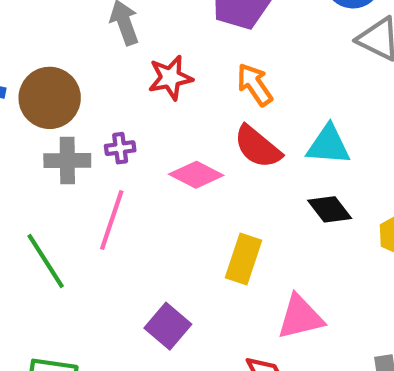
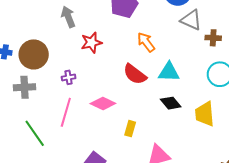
orange arrow: (255, 85) -> (146, 42), moved
gray cross: (67, 160) -> (25, 87), moved
pink diamond: (196, 175) -> (103, 103), moved
yellow rectangle: (243, 259) -> (130, 129), size x0.7

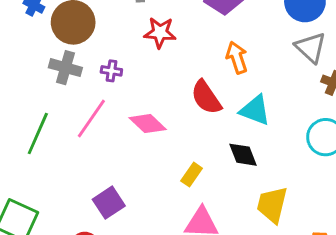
gray cross: (25, 87) -> (65, 68), moved
yellow trapezoid: (205, 114) -> (272, 205), moved
yellow rectangle: (130, 129) -> (192, 175), moved
green line: (35, 133) -> (38, 134), turned 40

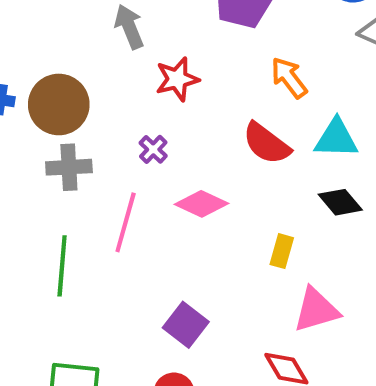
purple cross: (111, 71) -> (153, 149), moved, turned -36

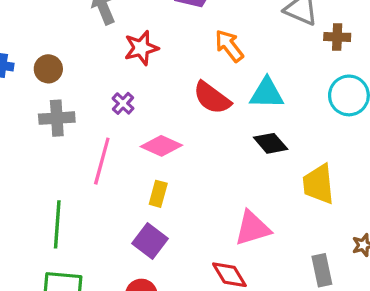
brown circle: (59, 104) -> (48, 69), size x0.6
yellow rectangle: (282, 251) -> (158, 194), moved
green line: (62, 266) -> (57, 224), moved

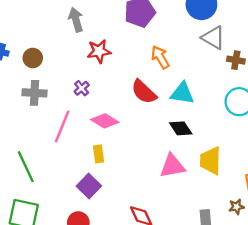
yellow rectangle: (158, 194) -> (98, 154), turned -30
green line: (57, 224) -> (26, 167), turned -36
pink triangle: (252, 228) -> (172, 166), moved

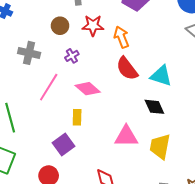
orange arrow: (160, 57) -> (121, 37), moved
brown circle: (33, 58) -> (60, 26), moved
yellow trapezoid: (210, 161) -> (160, 147), moved
pink triangle: (172, 166) -> (126, 136), moved

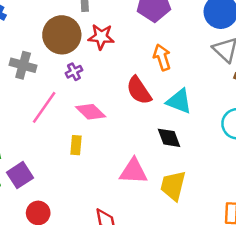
brown circle: (60, 26) -> (62, 35), size x1.8
orange arrow: (121, 37) -> (162, 57), moved
purple square: (64, 144) -> (20, 175), moved

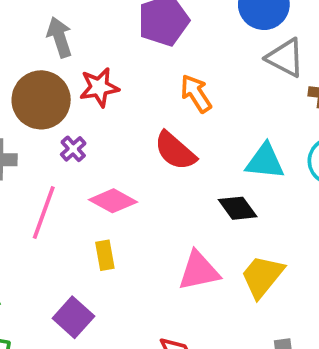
cyan triangle: (179, 101) -> (265, 161), moved
purple square: (20, 175) -> (73, 317), moved
yellow trapezoid: (173, 186) -> (262, 276), turned 40

